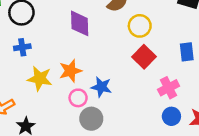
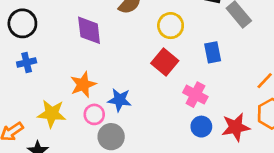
yellow circle: (140, 26) -> (171, 26), moved
yellow star: (40, 79) -> (52, 114), moved
pink cross: (169, 88) -> (195, 95), turned -30

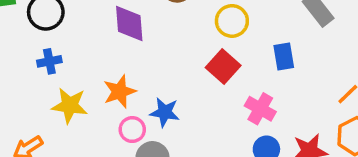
yellow star: (52, 114) -> (70, 105), moved

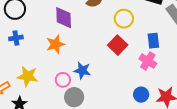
orange star: (120, 91) -> (55, 44), moved
yellow star: (70, 105) -> (28, 76), moved
pink cross: (260, 109) -> (148, 61), moved

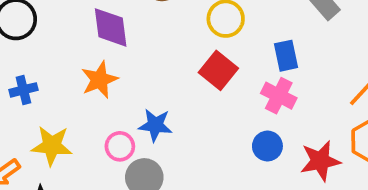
blue cross: (16, 38) -> (23, 90), moved
blue circle: (141, 95) -> (267, 146), moved

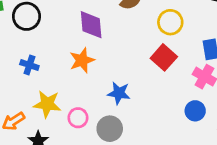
blue cross: (23, 90) -> (29, 65), turned 30
pink circle: (120, 146) -> (78, 118), moved

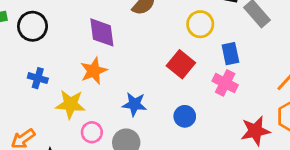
yellow circle: (170, 22) -> (200, 24), moved
yellow star: (47, 104) -> (70, 104), moved
blue circle: (195, 111) -> (185, 116), moved

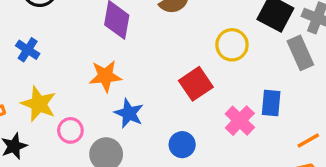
blue rectangle: (230, 54) -> (271, 103), moved
orange star: (94, 71) -> (105, 76), moved
yellow star: (70, 104) -> (39, 104), moved

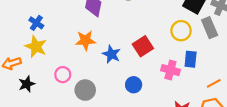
yellow circle: (232, 45) -> (181, 31), moved
yellow star: (39, 104) -> (36, 47), moved
blue star: (129, 113) -> (111, 54), moved
pink cross: (240, 121) -> (170, 70), turned -30

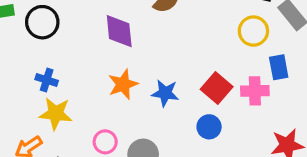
red square: (143, 46) -> (217, 88), moved

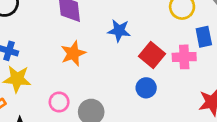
blue star: (165, 93) -> (119, 31), moved

